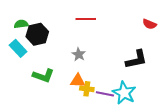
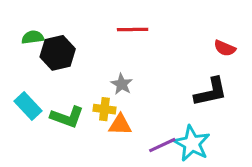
red semicircle: (149, 24) -> (225, 48), moved
cyan rectangle: (18, 48) -> (28, 106), moved
yellow cross: (87, 89) -> (104, 109), moved
purple line: (105, 94) -> (162, 145), turned -36

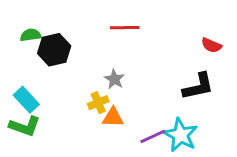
yellow cross: (104, 109) -> (98, 103), turned -30
green L-shape: (67, 117) -> (25, 126), moved

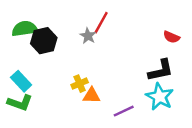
red line: (125, 28) -> (101, 23), turned -60
green semicircle: (31, 35) -> (25, 29), size x1.5
gray star: (114, 79) -> (88, 36), moved
cyan star: (181, 135) -> (160, 97), moved

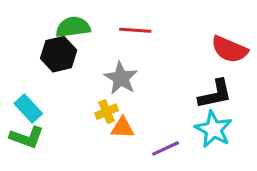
red line: (101, 23) -> (135, 30), turned 65
green semicircle: (25, 29) -> (73, 27), moved
gray star: (88, 36) -> (121, 78), moved, size x1.5
red semicircle: (171, 37) -> (229, 49), size x1.6

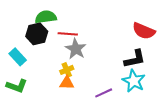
red line: (135, 30) -> (68, 34), moved
cyan rectangle: (28, 108) -> (18, 57), moved
orange triangle: (122, 128) -> (67, 83), moved

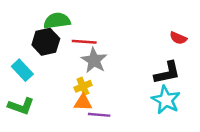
red semicircle: (144, 31) -> (178, 38), size x0.6
purple line: (104, 93) -> (99, 115), moved, turned 30

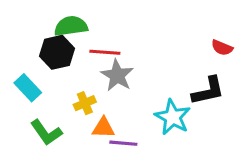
yellow cross: (83, 86) -> (85, 103), moved
cyan star: (166, 100) -> (173, 117), moved
green L-shape: (21, 106) -> (46, 132), moved, turned 35

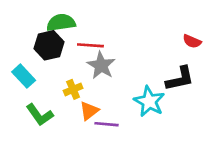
orange triangle: (103, 128) -> (89, 111), turned -40

